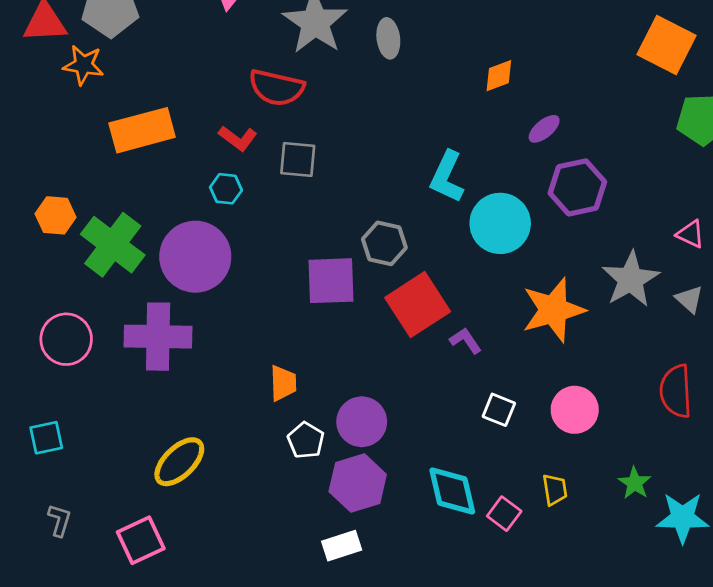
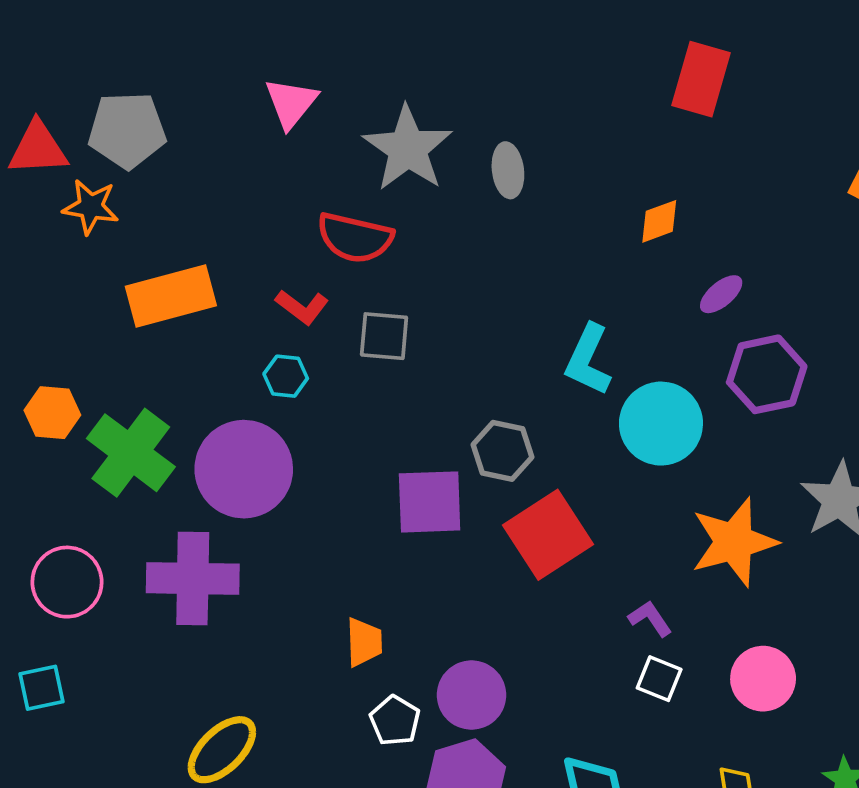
purple L-shape: (466, 341) -> (650, 619), moved
cyan square: (46, 438) -> (41, 688), moved

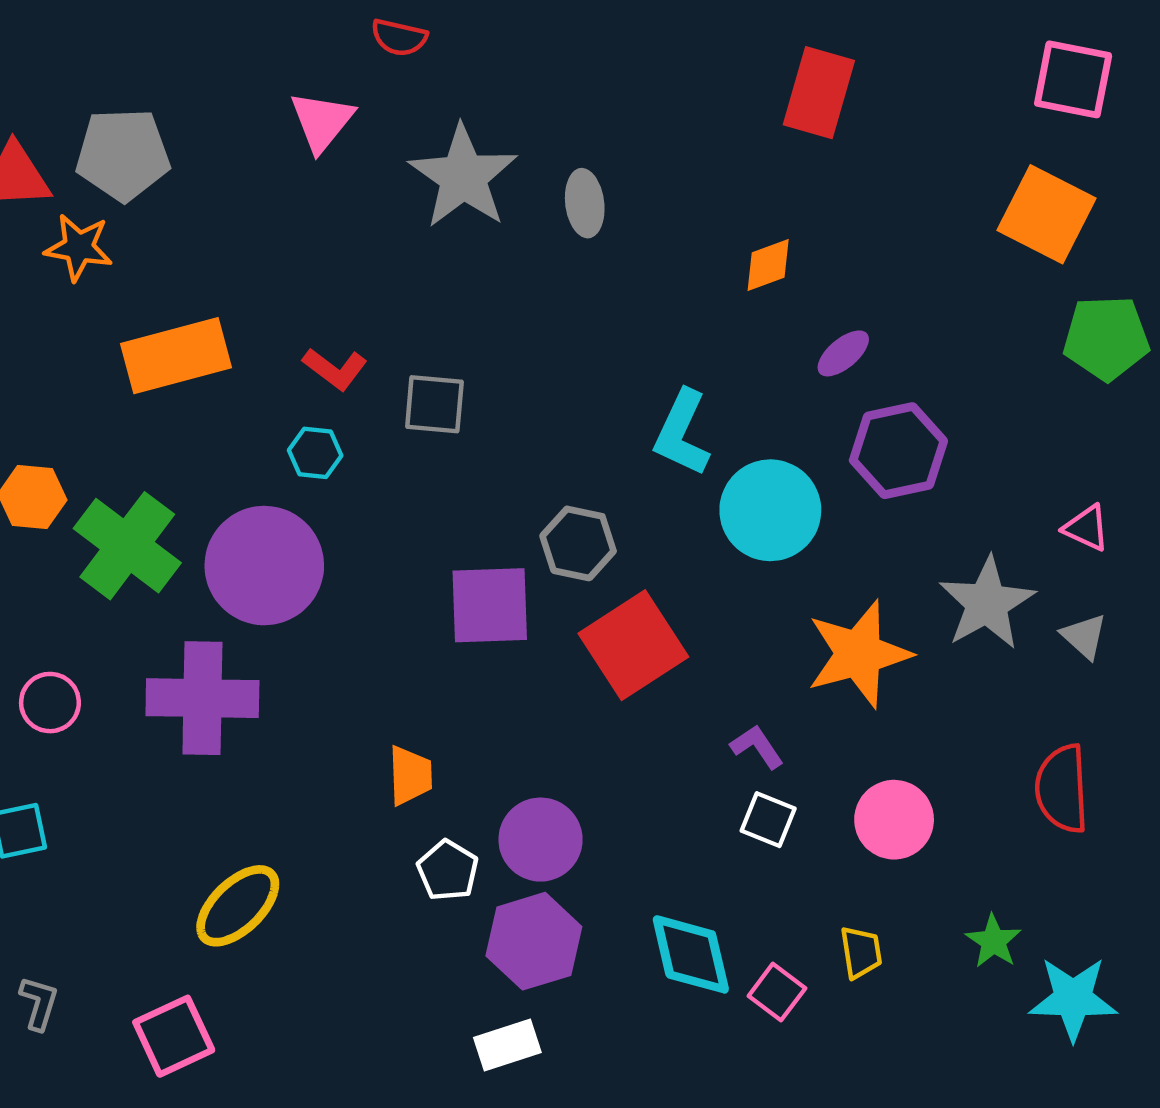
red semicircle: (355, 238) -> (399, 37), moved, size x0.6
pink circle: (67, 582) -> (50, 703), size x0.7

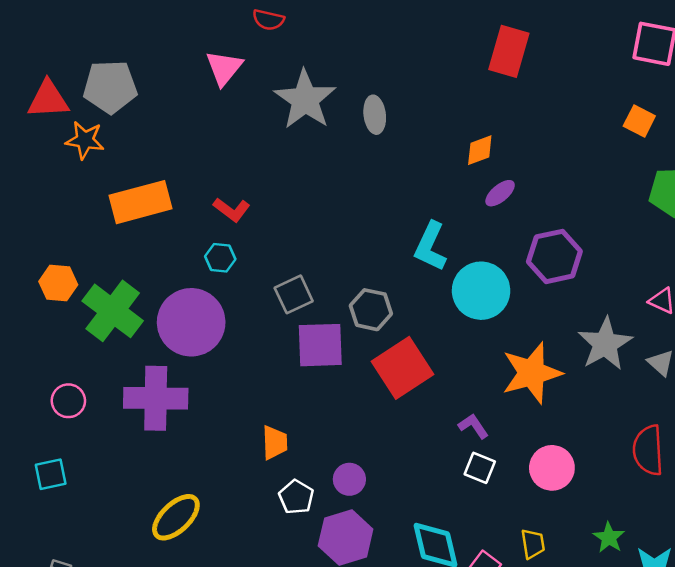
orange square: (1047, 214) -> (639, 121), size x0.6
purple ellipse: (843, 353) -> (500, 193), moved
gray square: (434, 404) -> (294, 294), moved, turned -30
purple circle: (541, 840) -> (349, 479), size x0.7

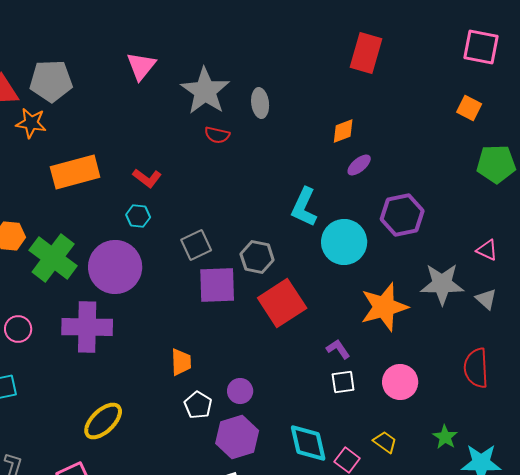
red semicircle: (268, 20) -> (217, 135), moved
gray star: (605, 344) -> (442, 284), turned 30
white square: (480, 468) -> (343, 382), turned -30
yellow trapezoid: (533, 544) -> (385, 442), turned -45

